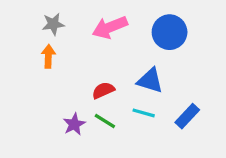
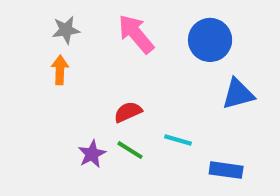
pink arrow: (110, 27) -> (136, 34), turned 72
blue triangle: (150, 81) -> (238, 94), moved, turned -32
blue rectangle: (187, 116) -> (226, 170), moved, turned 55

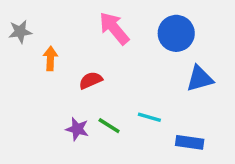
gray star: (66, 30) -> (20, 32), moved
red semicircle: (128, 112) -> (91, 80), moved
purple star: (92, 154) -> (77, 129), turned -30

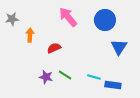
blue triangle: (200, 79) -> (119, 47), turned -42
cyan line: (149, 117) -> (94, 77), moved

